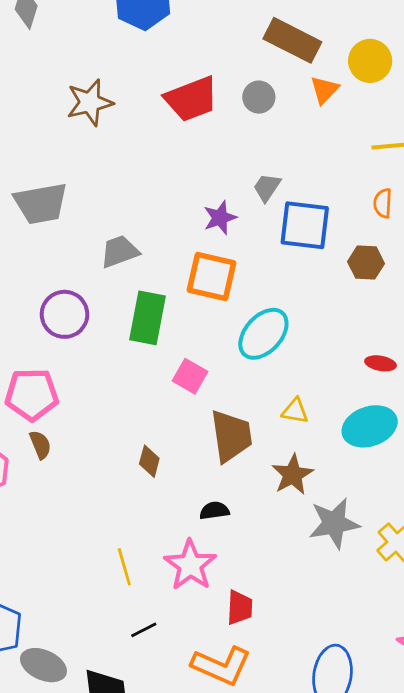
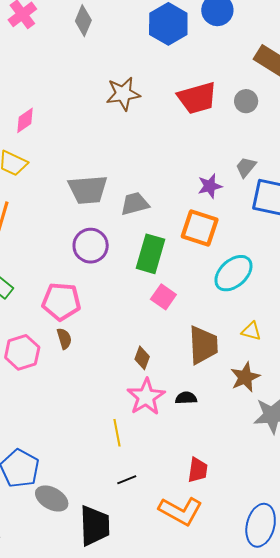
gray trapezoid: (41, 203) -> (88, 190), moved
pink square: (190, 376) -> (163, 297), moved
pink star: (190, 565) -> (146, 397), moved

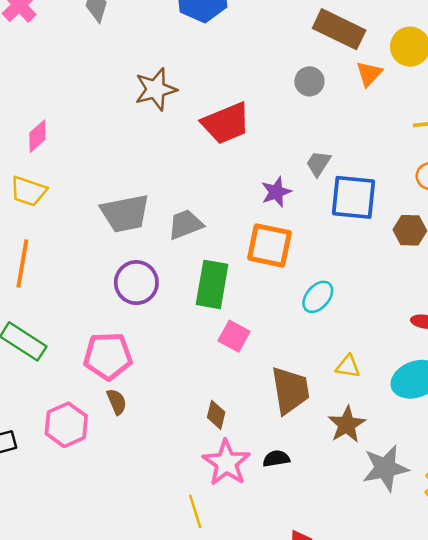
red trapezoid: (197, 98) -> (226, 123), moved
cyan ellipse: (233, 273) -> (318, 297), size x0.7

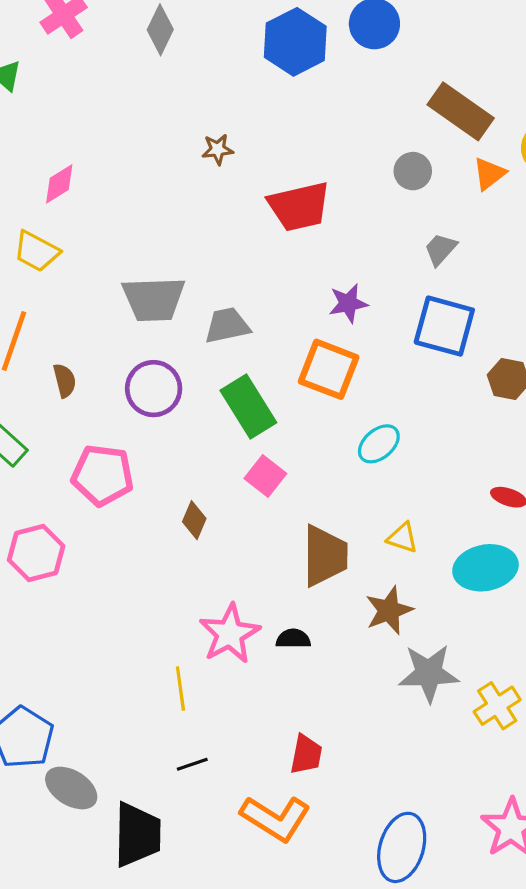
brown star: (156, 89) -> (218, 149), size x0.6
gray trapezoid: (318, 163) -> (440, 249), moved
green rectangle: (212, 284) -> (248, 406), turned -51
brown semicircle: (117, 402) -> (65, 381), moved
brown diamond: (216, 415) -> (194, 520), moved

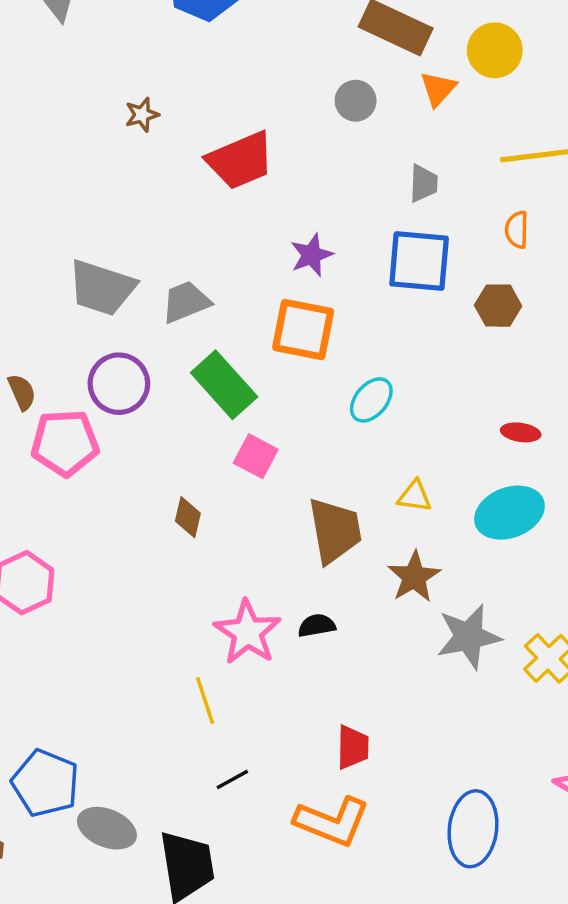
gray trapezoid: (440, 249) -> (424, 183), moved, turned 150
gray trapezoid: (154, 299) -> (102, 288), turned 30
pink pentagon: (103, 475) -> (65, 443), moved

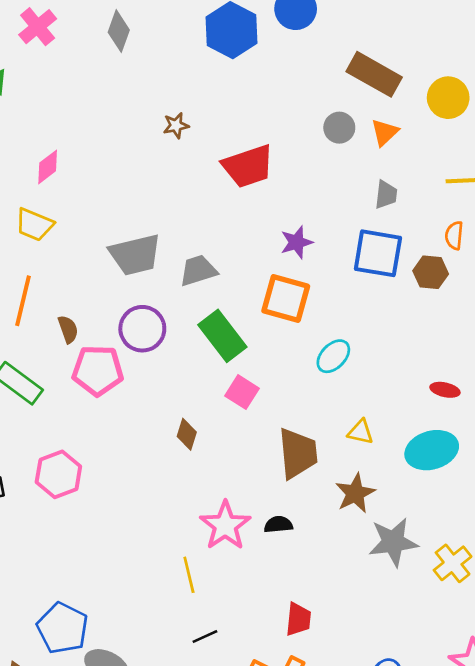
orange triangle: (438, 89) -> (385, 132), moved
gray trapezoid: (102, 288) -> (135, 255), turned -36
brown hexagon: (498, 306) -> (431, 272), moved

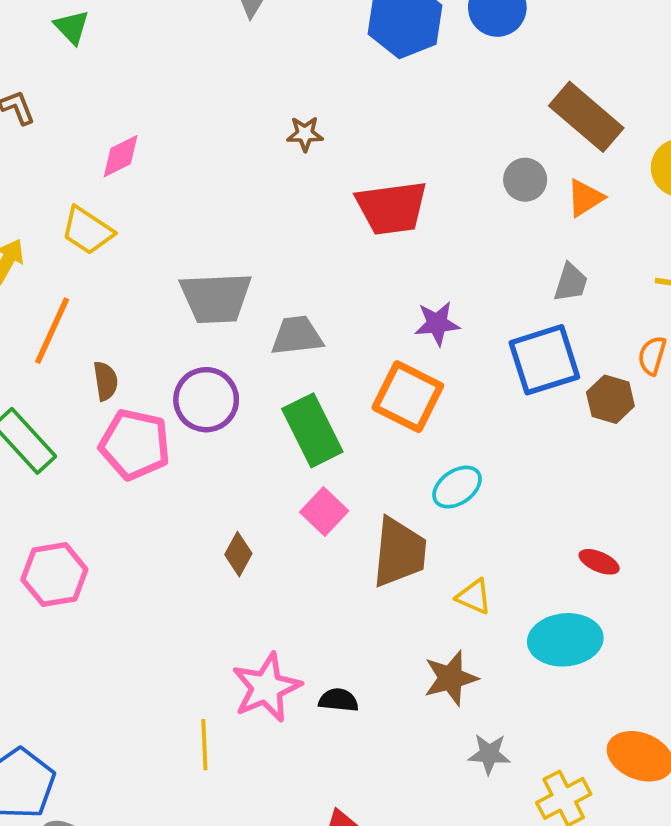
blue square: (378, 253) -> (544, 360), turned -38
brown trapezoid: (298, 453) -> (399, 552), moved
gray star: (393, 542) -> (489, 754), size x0.6

